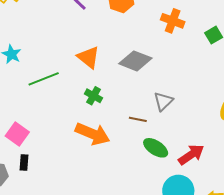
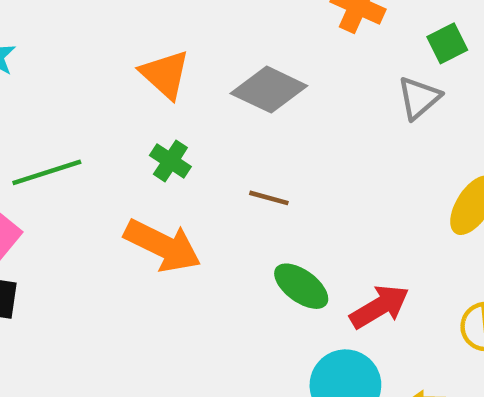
green line: (44, 79) -> (47, 172), moved
gray triangle: (163, 101) -> (419, 98), moved
brown line: (138, 119) -> (269, 198), moved

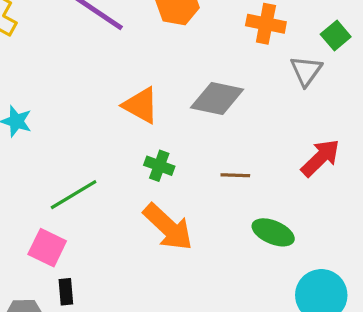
gray triangle: (419, 98) -> (306, 71), moved
orange arrow: (163, 246) -> (168, 227), turned 30
red arrow: (379, 307) -> (320, 158), moved

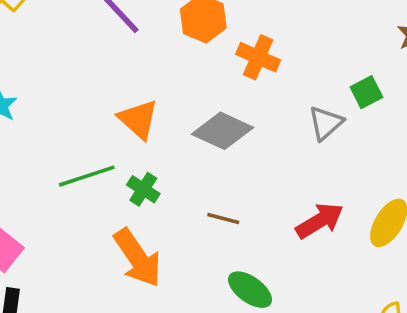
orange cross: (266, 24) -> (258, 57), moved
green line: (74, 195) -> (87, 176), moved

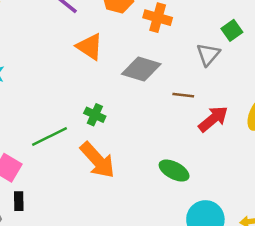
orange triangle: (138, 119) -> (90, 47), moved
green line: (87, 176) -> (50, 136), moved
brown line: (223, 218) -> (183, 95), moved

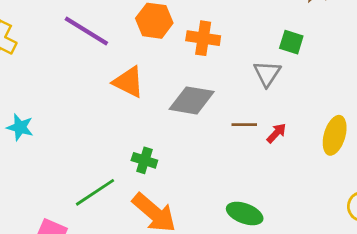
green square: (232, 30) -> (291, 42), turned -30
red arrow: (213, 119) -> (276, 133), moved, size x0.6

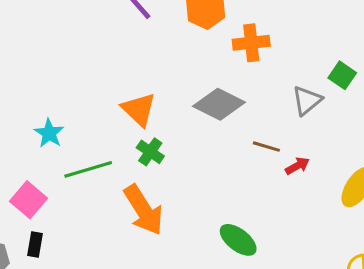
orange cross: (203, 38) -> (251, 43), turned -32
orange triangle: (128, 82) -> (139, 109), moved
cyan star: (20, 127) -> (49, 133), moved

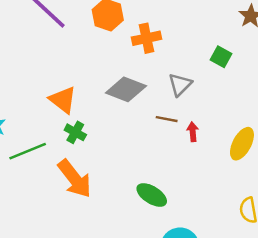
gray triangle: (307, 100) -> (180, 85), moved
red arrow: (297, 166) -> (193, 132), turned -60

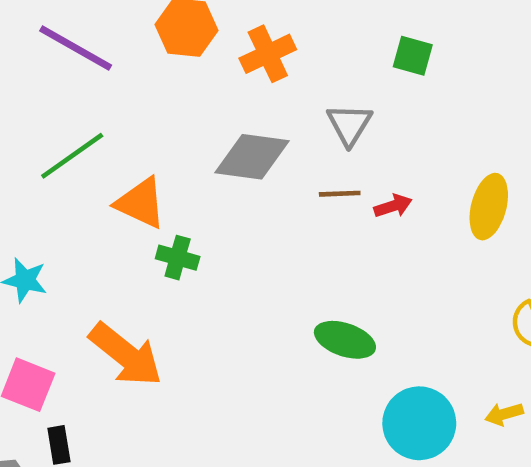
red arrow: (193, 132) -> (393, 206), turned 90
green line: (28, 151) -> (72, 156), moved
orange arrow: (75, 179) -> (126, 355), moved

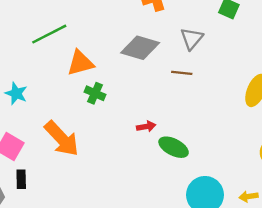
orange triangle: (141, 203) -> (80, 63), turned -48
red arrow: (393, 206) -> (146, 126), moved

